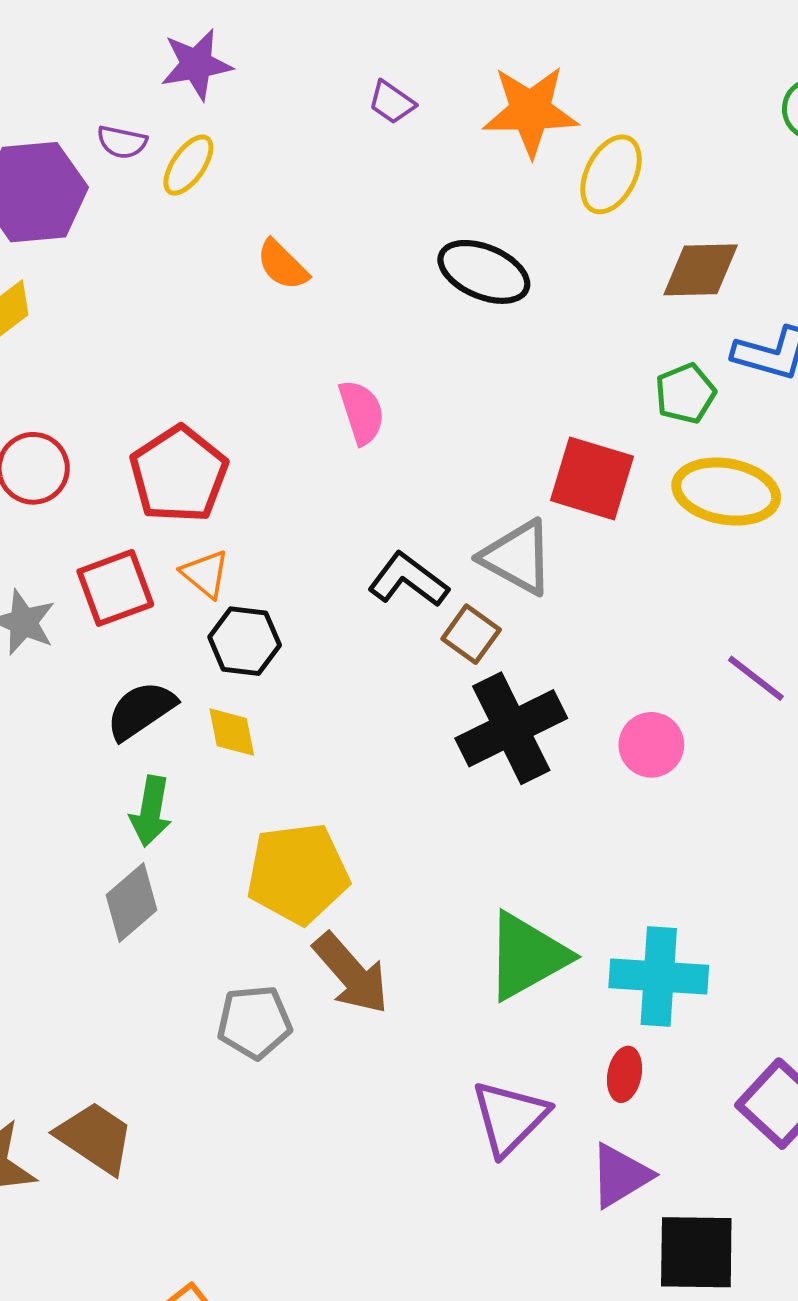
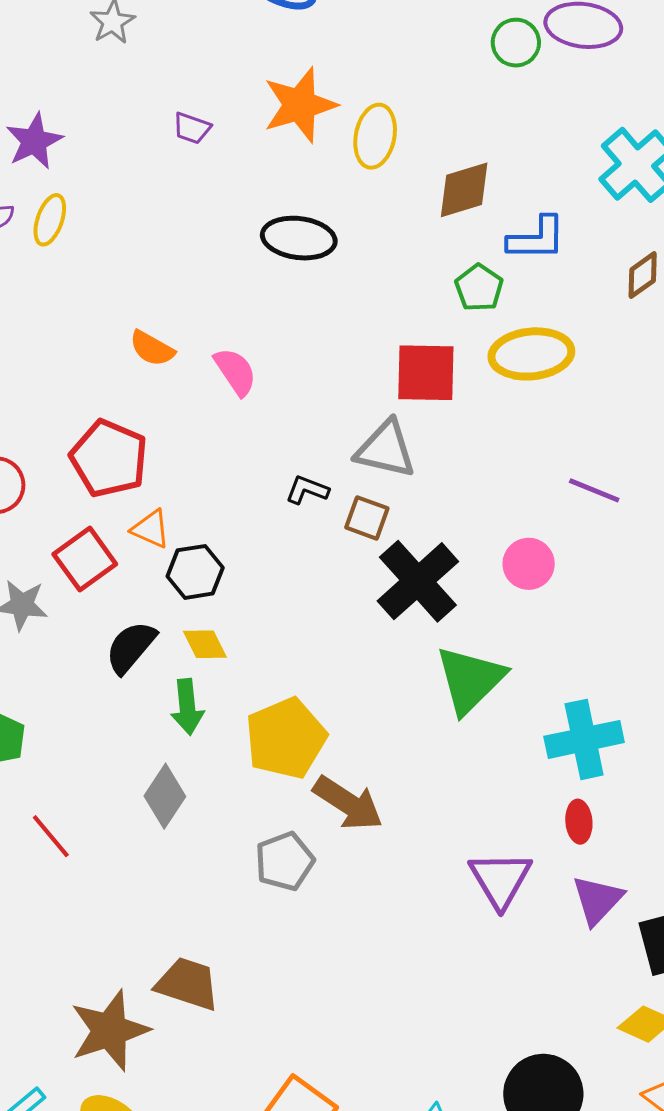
orange semicircle: (282, 265) -> (152, 348), moved
black L-shape: (408, 580) -> (307, 490), size x0.7
green arrow: (151, 811) -> (187, 707), moved
green triangle: (527, 956) -> (470, 680), moved

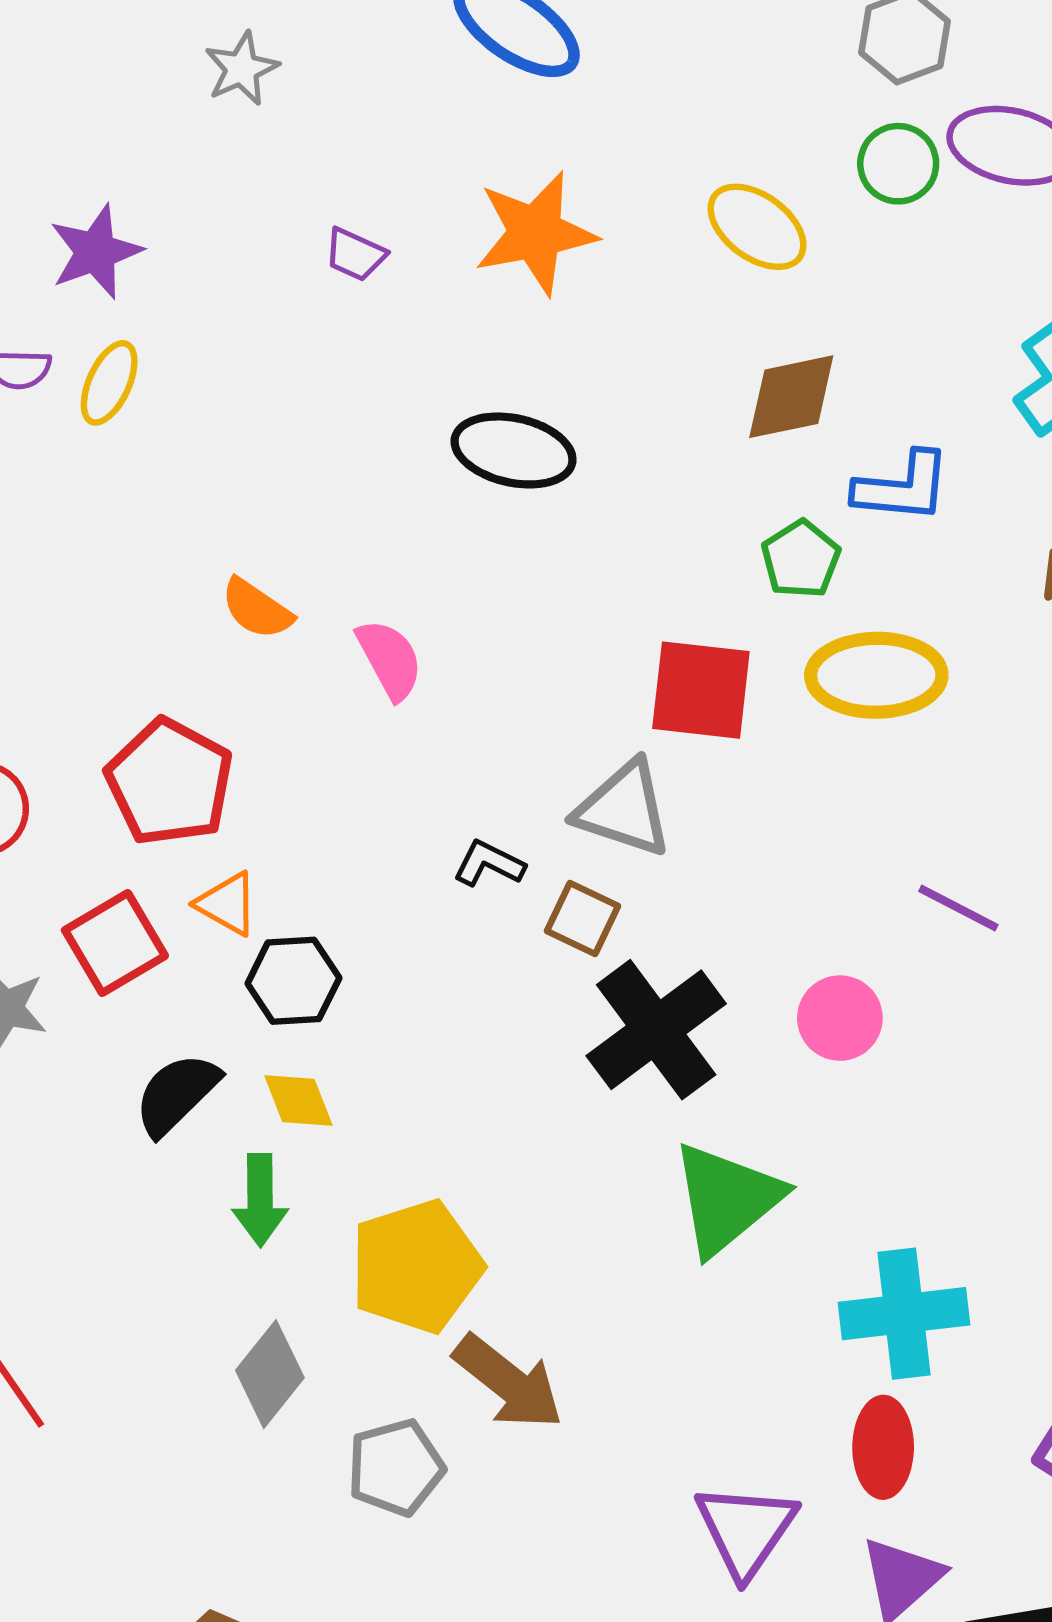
yellow ellipse: (375, 136) -> (757, 227), moved, turned -70
gray diamond: (165, 796) -> (270, 1374), moved
red ellipse: (579, 822) -> (883, 1447), size x1.4

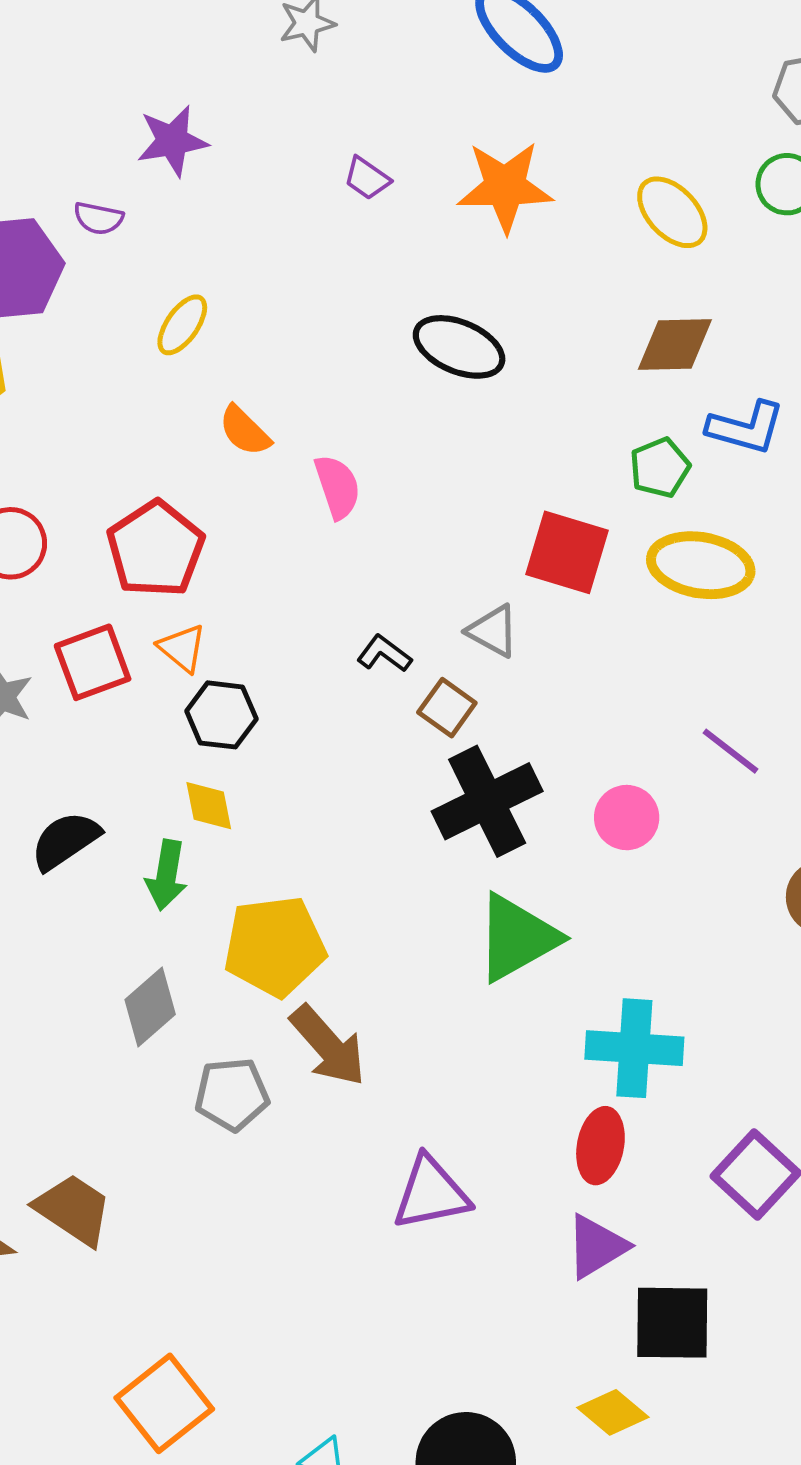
yellow ellipse: (109, 383) -> (182, 325), moved
gray triangle: (624, 809) -> (493, 631), size x0.7
black semicircle: (177, 1094) -> (65, 841), moved
purple triangle: (746, 1530) -> (431, 1193), moved, turned 34

